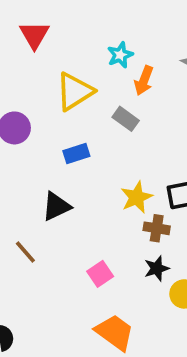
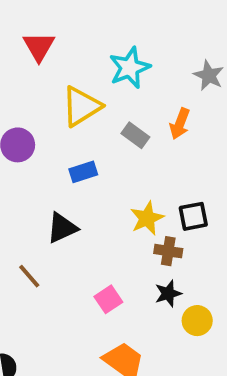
cyan star: (120, 55) -> (130, 68), size x1.5
orange arrow: (144, 81) -> (180, 124), moved

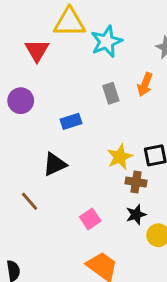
red triangle: (39, 46) -> (37, 50), moved
yellow triangle: (81, 106) -> (69, 22), moved, turned 32
gray rectangle: (135, 135) -> (111, 93), turned 36

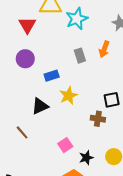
purple circle: (21, 101) -> (25, 59), moved
yellow star: (120, 157) -> (68, 96), moved
black star: (136, 215) -> (86, 158), moved

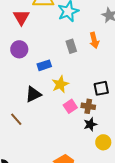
orange arrow: (104, 49) -> (94, 40), turned -35
pink square: (65, 145) -> (70, 106), moved
black star: (86, 158) -> (90, 124), moved

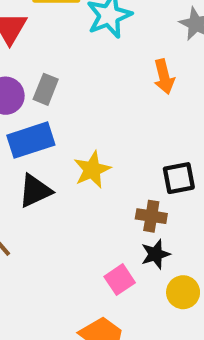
gray rectangle: (71, 46) -> (46, 89), moved, turned 40
blue rectangle: (44, 65) -> (31, 140), moved, size x1.5
pink square: (70, 106) -> (120, 280), moved

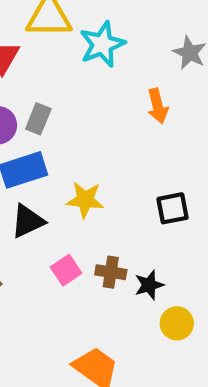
yellow star: (92, 170) -> (85, 200), turned 30
brown cross: (151, 216) -> (111, 272), moved
pink square: (120, 280) -> (66, 270), moved

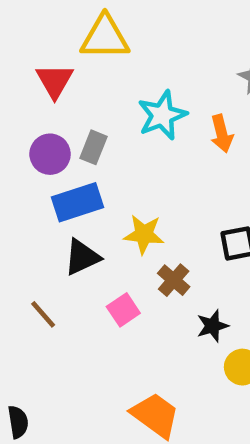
cyan star: (102, 44) -> (162, 115), moved
brown cross: (111, 272) -> (174, 280), moved, turned 32

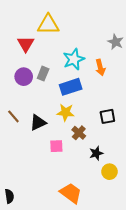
blue rectangle: (77, 202) -> (71, 87), moved
pink square: (123, 310) -> (56, 146), turned 32
brown line: (43, 314) -> (13, 116), moved

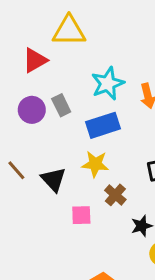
red triangle: (26, 44) -> (35, 60), turned 30
gray rectangle: (43, 74) -> (61, 105), turned -48
black triangle: (38, 123) -> (53, 179), turned -48

